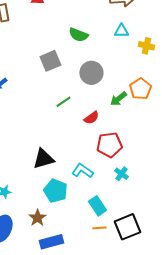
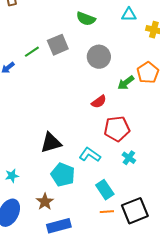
green line: (63, 102) -> (32, 52), moved

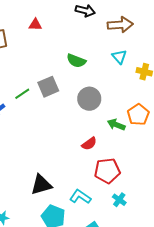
cyan triangle: (129, 15) -> (119, 57), turned 49
green arrow: (126, 83) -> (116, 125), turned 60

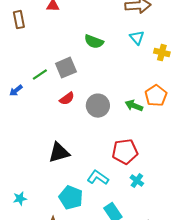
gray circle: (89, 99) -> (98, 106), moved
red semicircle: (89, 144) -> (67, 99), moved
black triangle: (41, 185) -> (59, 153), moved

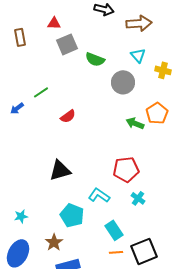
gray square: (66, 68) -> (67, 44), moved
gray circle: (98, 106) -> (123, 82), moved

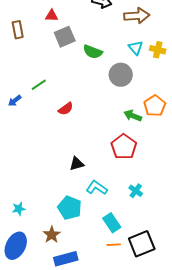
yellow cross: (163, 70) -> (158, 50), moved
red pentagon: (126, 169) -> (124, 147), moved, turned -30
black triangle: (60, 170) -> (77, 164), moved, size x0.7

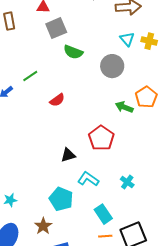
green semicircle: (93, 52) -> (73, 52), moved
red pentagon: (124, 147) -> (101, 138), moved

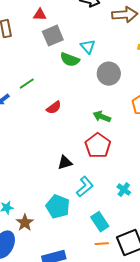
cyan triangle: (127, 39) -> (88, 47), moved
green arrow: (124, 107) -> (102, 117), moved
cyan L-shape: (88, 179) -> (85, 187), turned 105
brown star: (43, 226) -> (25, 223), moved

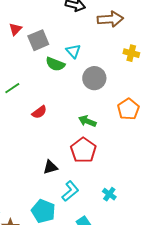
red triangle: (40, 15) -> (15, 29), moved, turned -48

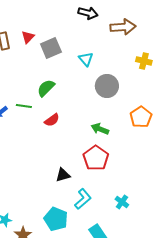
green semicircle: (55, 64) -> (46, 88), moved, turned 114
green line: (12, 88) -> (24, 106), moved, turned 42

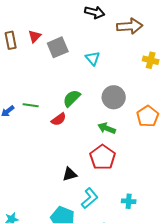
gray circle: (107, 86) -> (114, 97), moved
green semicircle: (46, 88) -> (72, 98), moved
cyan cross: (122, 202) -> (129, 201), turned -32

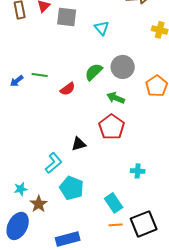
gray square: (58, 47) -> (67, 17), turned 30
green semicircle: (72, 98) -> (94, 72), moved
cyan L-shape: (90, 198) -> (54, 163), moved

